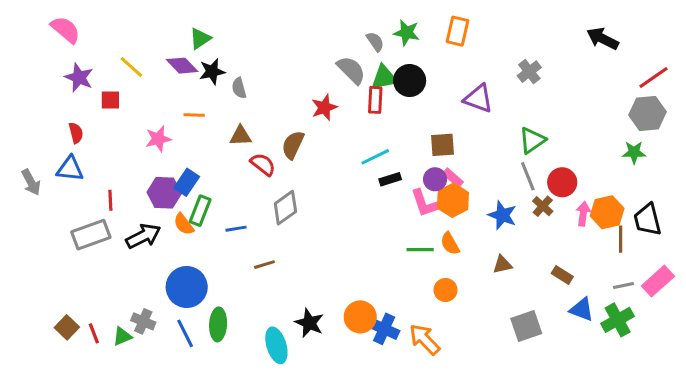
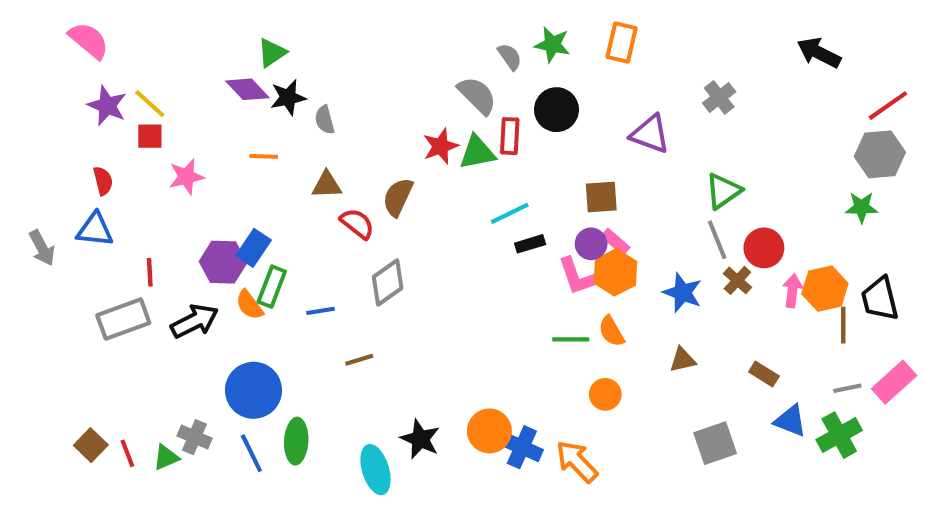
yellow line: (131, 67) -> (150, 104), moved
green triangle: (384, 78) -> (477, 152), moved
pink star: (158, 139) -> (186, 177), moved

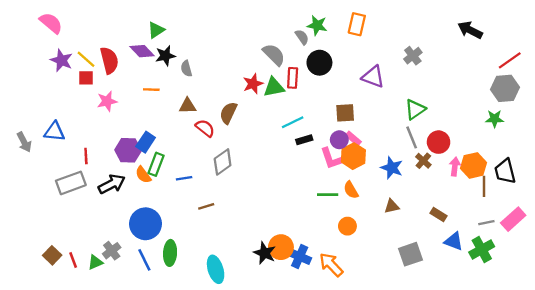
gray semicircle: (510, 57) -> (302, 37), moved
red semicircle: (103, 181) -> (109, 60), moved, size x1.6
gray cross: (195, 437) -> (112, 251), turned 30
black star: (420, 439) -> (265, 253), moved

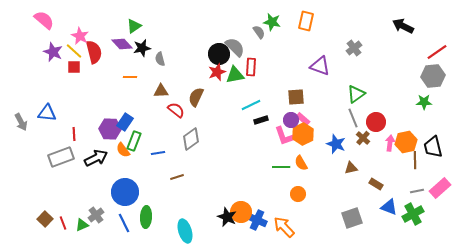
black circle: (319, 63) -> (219, 54), moved
pink star: (107, 101) -> (80, 36), moved, turned -30
brown triangle: (392, 206) -> (351, 168), moved

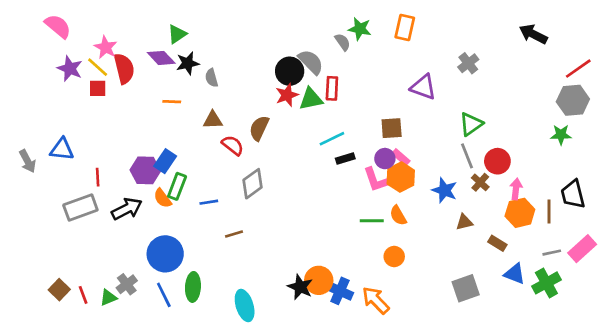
orange hexagon: (406, 142) -> (520, 213), moved

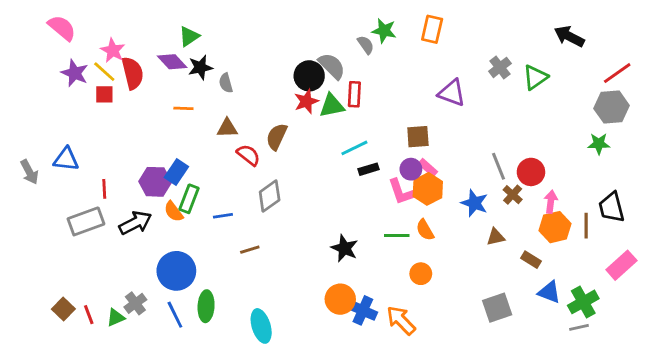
green triangle: (471, 124) -> (535, 77), moved
gray line: (552, 253) -> (579, 327), moved
black star: (300, 287) -> (344, 248), moved

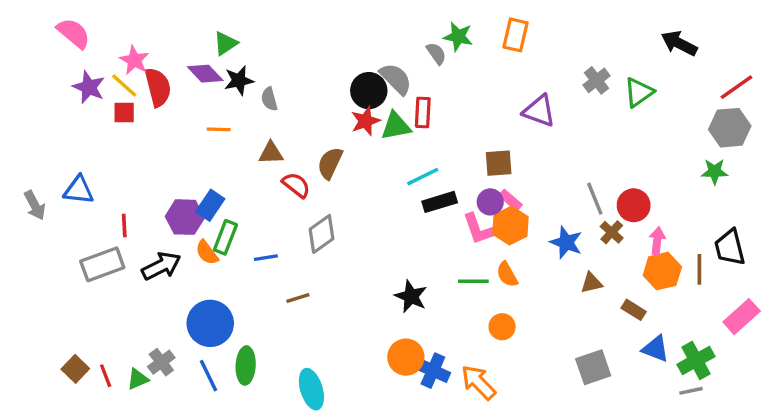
black rectangle: (369, 169) -> (440, 202), size x1.4

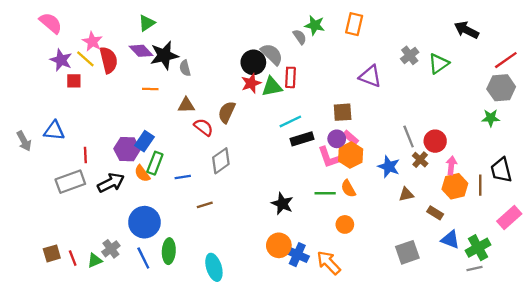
green triangle: (225, 43) -> (147, 23), moved
black star: (239, 80) -> (164, 55), size x1.4
red square: (124, 113) -> (74, 81), moved
brown square: (75, 369) -> (52, 253), turned 30

